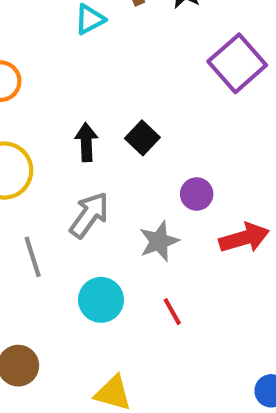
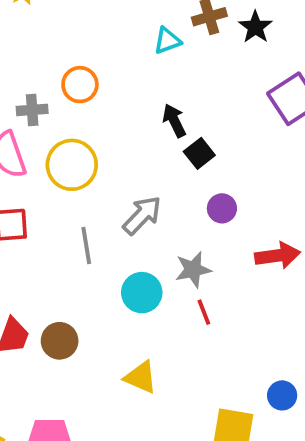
black arrow: (86, 142) -> (174, 121), moved, turned -32
purple circle: (197, 194) -> (222, 208), moved
gray star: (159, 241) -> (193, 270), moved

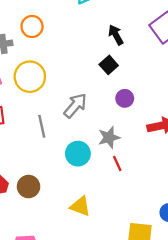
black arrow: (174, 121) -> (116, 35), moved

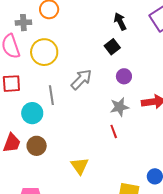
gray star: (109, 137) -> (119, 107), moved
cyan circle: (78, 154) -> (32, 113), moved
yellow triangle: (80, 206) -> (80, 166), turned 30

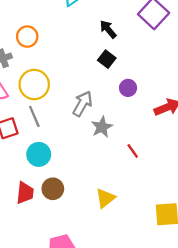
gray line: (51, 95) -> (34, 116), moved
gray star: (119, 107) -> (102, 127), moved
yellow triangle: (80, 166) -> (105, 198), turned 42

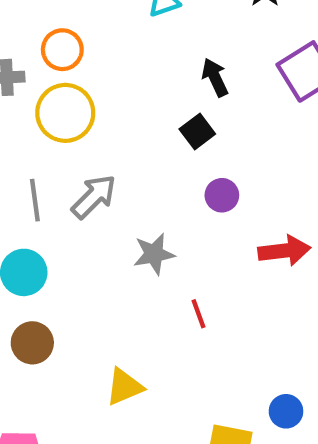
yellow circle: (34, 85) -> (65, 113), moved
gray arrow: (83, 104) -> (94, 197), moved

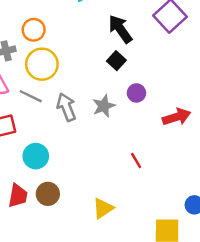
black arrow: (215, 77) -> (120, 29), size x1.4
gray arrow: (94, 197) -> (66, 107), turned -56
gray line: (35, 200) -> (31, 96), moved, turned -45
gray star: (154, 254) -> (104, 106), moved

